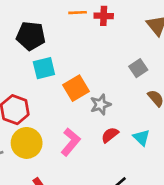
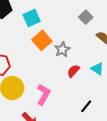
cyan square: (44, 68) -> (32, 18), moved
pink L-shape: (71, 142) -> (44, 94), moved

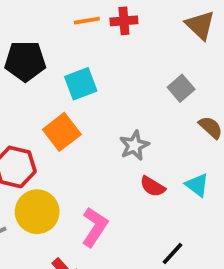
orange square: (42, 40) -> (62, 132), moved
red semicircle: (73, 71) -> (153, 187), turned -104

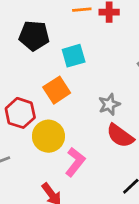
red semicircle: (153, 187) -> (120, 136), size x1.5
yellow circle: (37, 212) -> (48, 136), moved

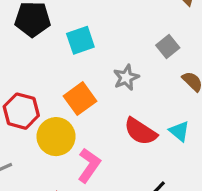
orange square: (57, 90) -> (80, 99), moved
gray star: (109, 104) -> (126, 77), moved

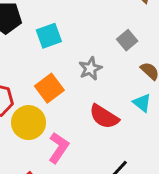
cyan triangle: (179, 131) -> (142, 103), moved

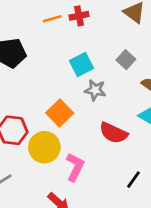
cyan square: (49, 36) -> (82, 64), moved
gray star: (90, 68) -> (95, 90), turned -30

